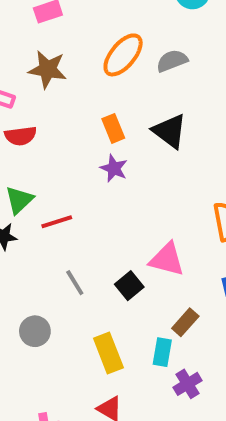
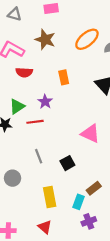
orange rectangle: (113, 128) -> (64, 77), moved
purple star: (114, 168) -> (45, 102), moved
pink triangle: (167, 259) -> (90, 134), moved

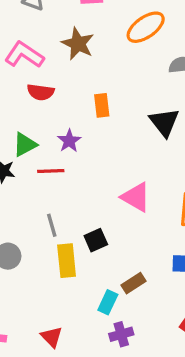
orange ellipse: (87, 39) -> (146, 27), moved
yellow rectangle: (50, 197) -> (67, 261), moved

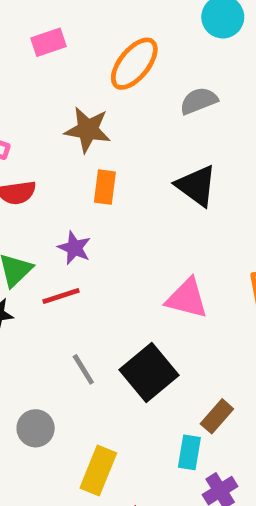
brown star: (78, 44) -> (88, 130), moved
orange rectangle: (102, 105) -> (105, 187), turned 30
black square: (96, 240) -> (149, 373), size x1.6
yellow rectangle: (67, 261) -> (98, 471), moved, turned 44

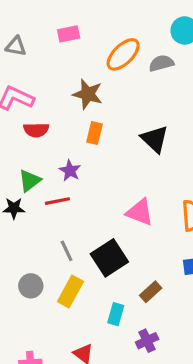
gray semicircle: (199, 101) -> (161, 63), moved
cyan rectangle: (189, 452) -> (116, 314), moved
yellow rectangle: (98, 471) -> (70, 292), moved

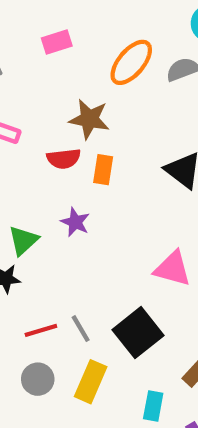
red semicircle: (36, 130) -> (64, 159), moved
red line: (57, 201) -> (41, 330), moved

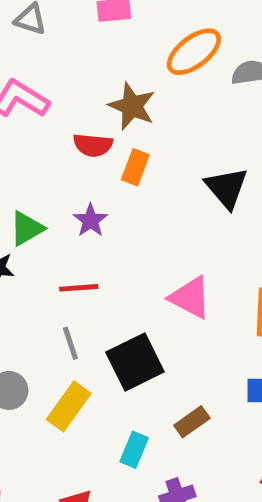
red line: (41, 330) -> (79, 288), moved

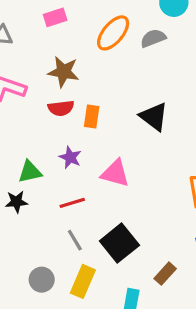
brown star: (132, 106) -> (63, 72), moved
green triangle: (27, 228) -> (30, 172), turned 30
pink triangle: (190, 297) -> (115, 173), moved

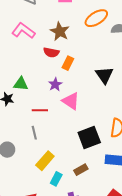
purple star: (70, 157) -> (55, 84), moved
black square: (119, 243) -> (89, 138), moved
yellow rectangle: (83, 281) -> (45, 161), moved

